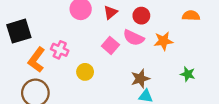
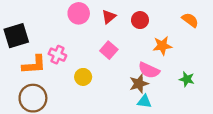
orange semicircle: (191, 16) -> (190, 20), turned 35
pink semicircle: (134, 38) -> (149, 70), moved
orange L-shape: (36, 60) -> (34, 65), turned -130

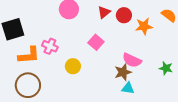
red triangle: (109, 17) -> (104, 12), moved
orange star: (162, 46) -> (144, 26), moved

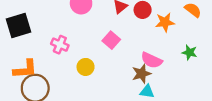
orange L-shape: (29, 55) -> (25, 69), moved
green star: (166, 68) -> (190, 52), moved

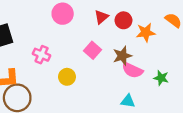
green star: (190, 52) -> (161, 78), moved
brown star: (141, 74) -> (122, 56), moved

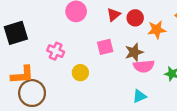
pink square: (92, 50) -> (105, 47), turned 35
pink semicircle: (132, 70) -> (144, 66), turned -30
cyan triangle: (128, 101) -> (139, 96), turned -32

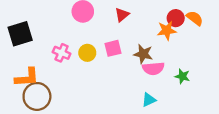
red circle: (135, 18) -> (176, 18), moved
brown star: (134, 52) -> (143, 54), turned 30
yellow circle: (80, 73) -> (87, 53), moved

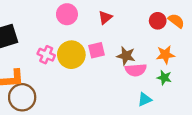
orange star: (167, 30) -> (165, 55), moved
yellow circle: (87, 53) -> (71, 55), size x1.6
cyan triangle: (149, 100) -> (145, 99), moved

